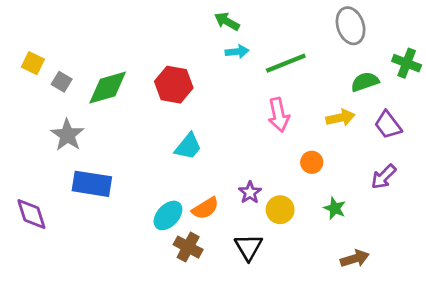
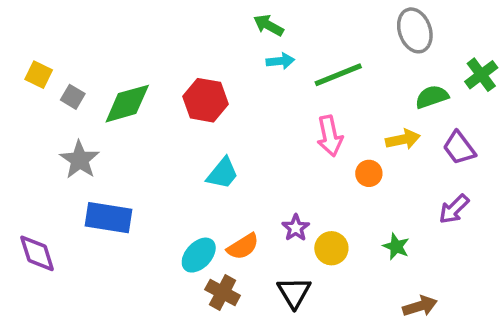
green cross: (407, 63) -> (481, 75), turned 32
orange circle: (312, 162) -> (369, 173), moved

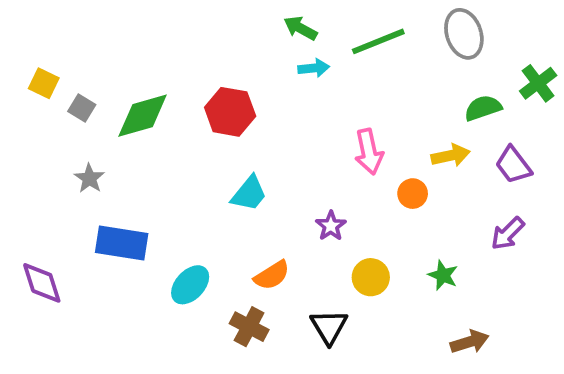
green line: (338, 75) -> (378, 41), moved
gray star: (80, 160) -> (89, 178), size x0.7
purple star: (296, 228) -> (331, 226), moved
cyan ellipse: (199, 255) -> (190, 285), moved

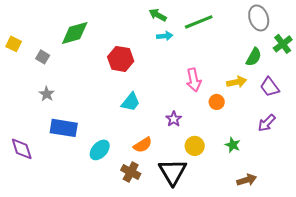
gray ellipse: (464, 34) -> (259, 18), moved
yellow square: (44, 83) -> (14, 44), moved
green semicircle: (483, 108) -> (254, 57), turned 138
green diamond: (143, 116) -> (75, 33), moved
black triangle: (329, 327) -> (173, 172), size x1.4

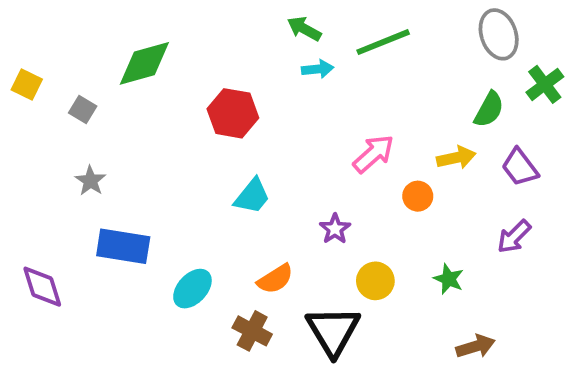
pink arrow: (194, 80) -> (373, 154), turned -120

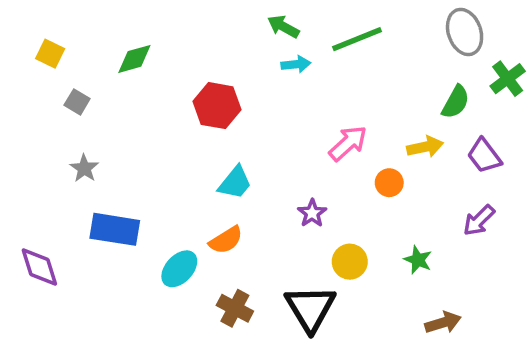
green diamond: (144, 63) -> (134, 59), size x0.7
yellow square: (27, 84) -> (50, 54), moved
orange semicircle: (275, 279) -> (226, 240), moved

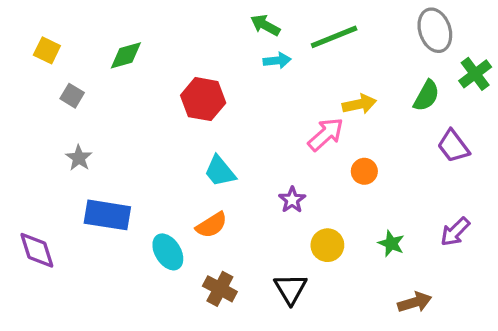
yellow arrow: (425, 147) -> (359, 104), moved
cyan trapezoid: (235, 183) -> (220, 171), turned 102
purple arrow: (479, 220) -> (455, 232), moved
cyan ellipse: (179, 269) -> (168, 252), turned -75
black triangle: (310, 308) -> (290, 289), size x0.7

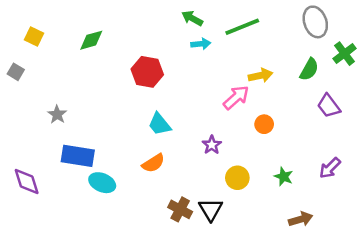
gray square: (72, 96) -> (16, 72), moved
cyan ellipse: (168, 252) -> (102, 183), moved, turned -35
brown cross: (220, 289) -> (180, 209), moved

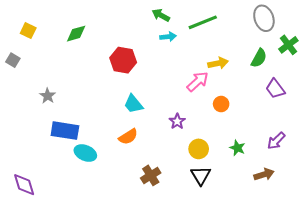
purple diamond: (27, 181) -> (24, 185), moved
brown cross: (180, 209) -> (151, 175), turned 30
black triangle: (211, 209) -> (201, 175), moved
brown arrow: (301, 219) -> (264, 174), moved

